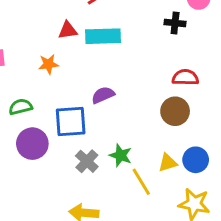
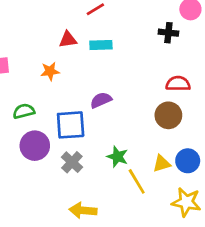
cyan rectangle: (103, 36) -> (101, 45), size x0.7
gray cross: (87, 161) -> (72, 162), moved

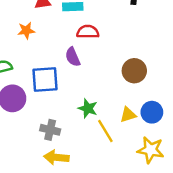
red semicircle: (178, 84) -> (88, 32), moved
purple semicircle: (101, 100) -> (73, 57), turned -90
gray cross: (72, 162) -> (50, 130), moved, turned -30

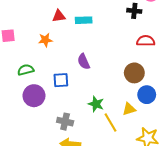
red semicircle: (88, 32) -> (146, 41), moved
blue square: (45, 80) -> (61, 80), size x0.7
blue circle: (152, 112) -> (147, 95), moved

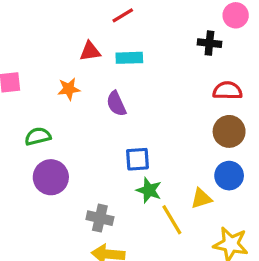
purple semicircle: (84, 62) -> (116, 104), moved
brown circle: (134, 73) -> (229, 131), moved
blue square: (61, 80) -> (137, 159), moved

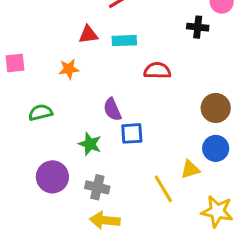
red semicircle: (227, 91) -> (157, 71), moved
purple semicircle: (116, 104) -> (112, 109), moved
purple circle: (51, 177) -> (52, 177), moved
green star: (149, 190) -> (90, 144), moved

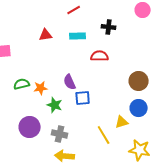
black cross: (198, 27) -> (109, 27), moved
red triangle: (88, 35) -> (46, 35), moved
orange star: (69, 69) -> (41, 88), moved

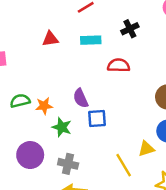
black cross: (109, 27) -> (130, 29), turned -32

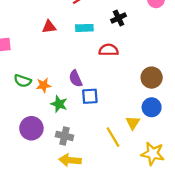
green semicircle: (20, 101) -> (23, 81), turned -147
yellow triangle: (146, 149) -> (133, 123), turned -40

